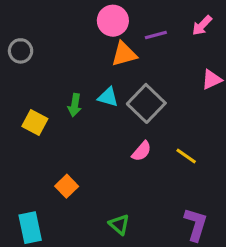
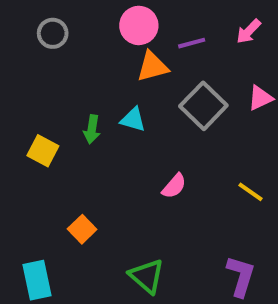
gray circle: (21, 51) -> (53, 33), moved
gray square: (146, 103) -> (203, 106), moved
yellow line: (186, 156) -> (250, 192), moved
green triangle: (119, 224) -> (147, 276), size x1.4

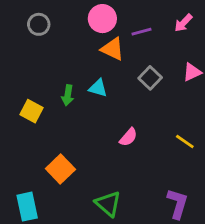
orange triangle: (153, 67) -> (113, 49), turned 40
gray square: (203, 106) -> (150, 78), size x0.7
orange square: (82, 229) -> (60, 169), size x1.4

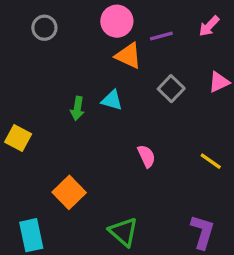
yellow square: (32, 111) -> (18, 138), moved
pink semicircle: (128, 137) -> (146, 156), turned -66

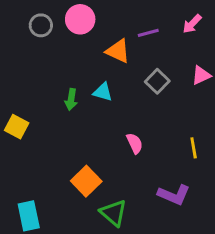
pink circle: (117, 21) -> (80, 19), moved
yellow line: (211, 161) -> (194, 148), turned 45
orange square: (69, 192) -> (86, 181), moved
purple L-shape: (202, 232) -> (174, 195), moved, turned 96

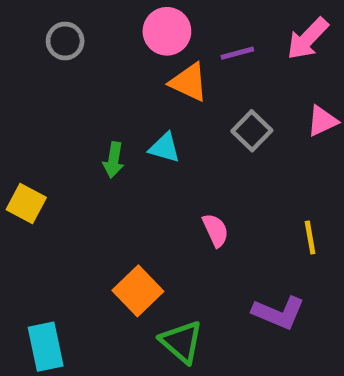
pink circle: (80, 19) -> (167, 31), moved
pink arrow: (192, 24) -> (308, 39), size x1.4

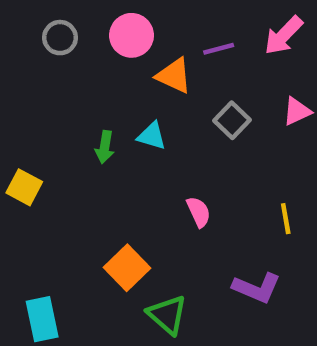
pink circle: (167, 31) -> (132, 35), moved

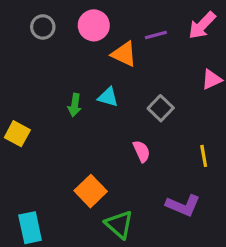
gray square: (232, 120) -> (161, 108), moved

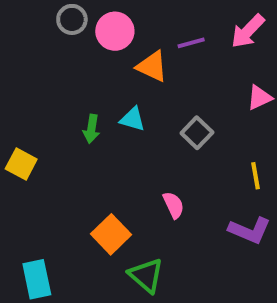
gray circle: (43, 27) -> (72, 19), moved
pink semicircle: (142, 151) -> (174, 205), moved
yellow line: (204, 156) -> (256, 176), moved
purple L-shape: (183, 205) -> (250, 230), moved

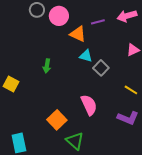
pink arrow: (248, 31) -> (127, 16), turned 30
cyan triangle: (132, 119) -> (86, 56), moved
yellow line: (256, 176) -> (131, 90), turned -48
pink semicircle: (174, 205) -> (89, 105), size x1.5

